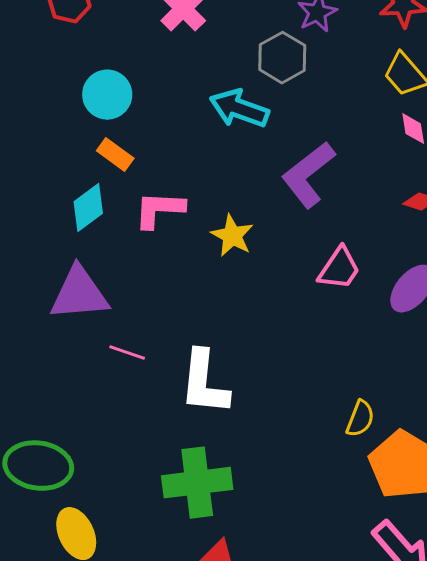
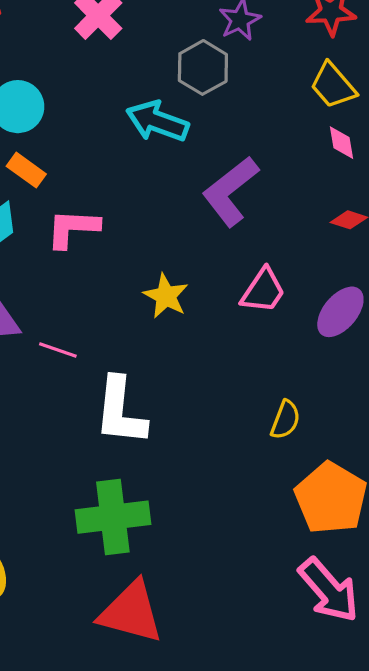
yellow star: (232, 236) -> (166, 296), moved
pink line: (127, 353) -> (58, 350), moved
yellow semicircle: (360, 419) -> (285, 420), moved

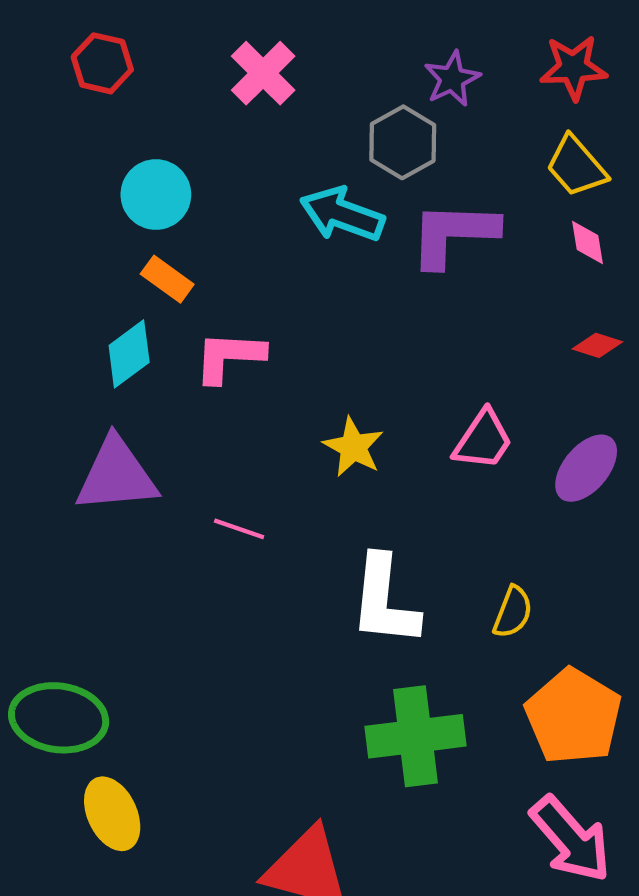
purple L-shape: (230, 191) -> (454, 234), moved, turned 40
pink line: (58, 350) -> (239, 529), moved
white L-shape: (120, 411) -> (384, 601), moved
green cross: (113, 517) -> (415, 736), moved

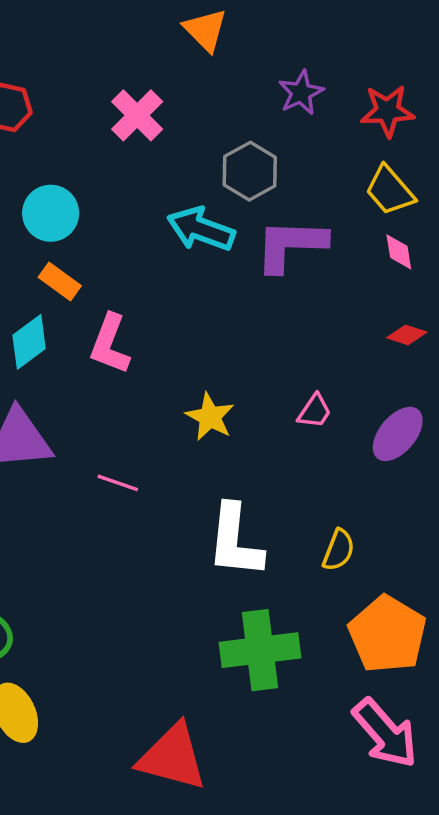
purple star: (452, 79) -> (301, 93), moved
pink L-shape: (229, 357) -> (110, 344), turned -72
pink trapezoid: (483, 440) -> (315, 411), size x0.7

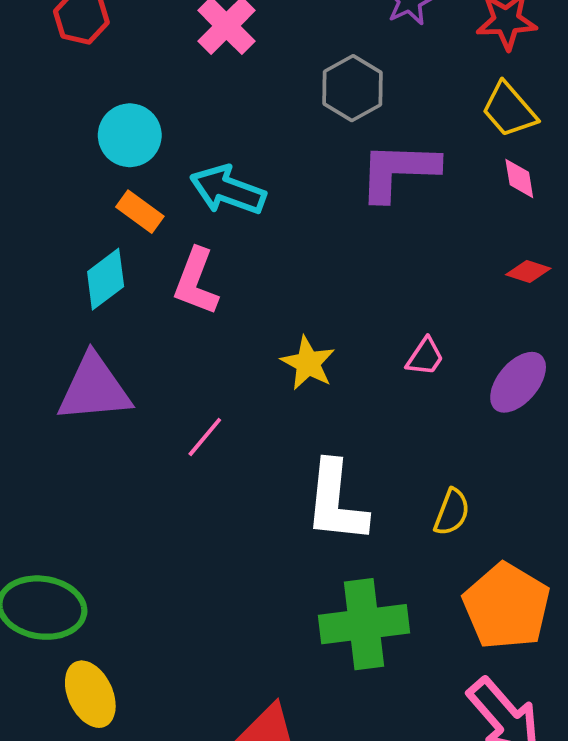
cyan arrow: (201, 229) -> (228, 190), moved
pink line: (118, 483) -> (205, 437), turned -69

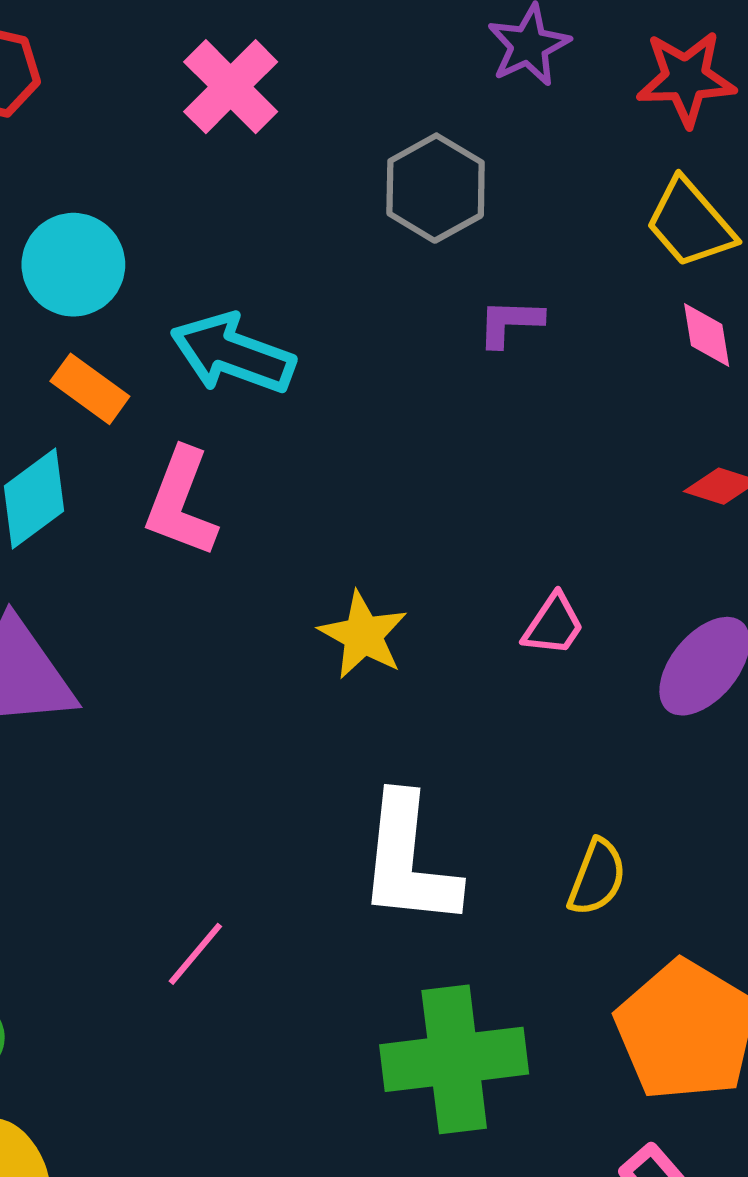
purple L-shape: (398, 171) -> (510, 323), size x0.5
pink line: (205, 437) -> (195, 954), moved

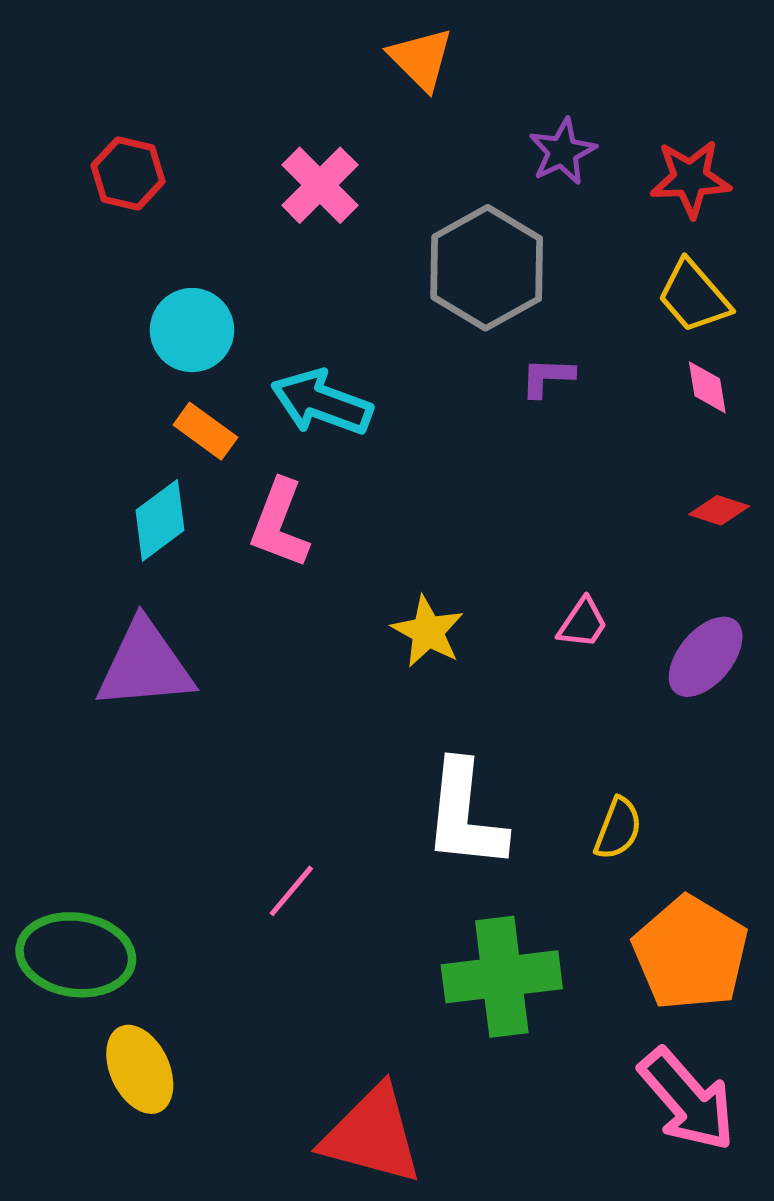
gray hexagon: (436, 188) -> (487, 268), size x1.4

